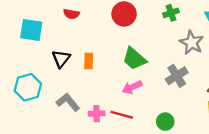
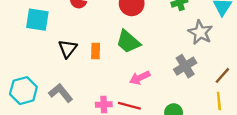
green trapezoid: (134, 59) -> (128, 42), moved
cyan hexagon: (28, 87) -> (23, 91), moved
gray L-shape: (68, 102) -> (61, 93), moved

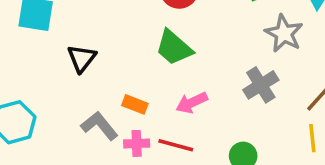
orange rectangle: (96, 51) -> (135, 104), moved, turned -70
gray L-shape: (61, 93) -> (99, 126), moved

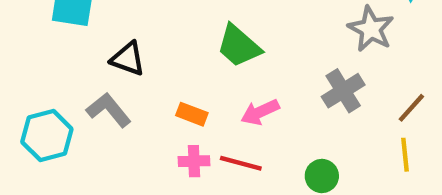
black triangle: (82, 58) -> (128, 59), turned -48
gray L-shape: (99, 126) -> (109, 110), moved

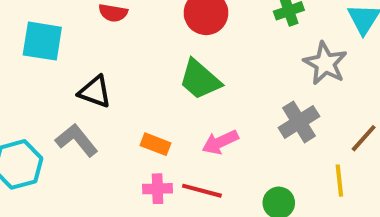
yellow line: (405, 155) -> (339, 181), moved

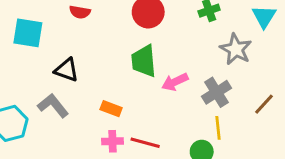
green trapezoid: (200, 80) -> (144, 61), turned 44
pink arrow: (220, 142) -> (175, 82), moved
yellow line: (339, 181) -> (218, 128), moved

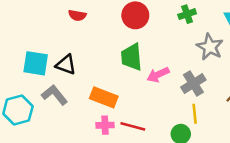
cyan square: (28, 33) -> (36, 63), moved
orange rectangle: (111, 109) -> (104, 97), size x1.5

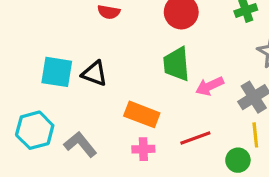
gray L-shape: (55, 95) -> (80, 144), moved
red line: (133, 126) -> (195, 138), moved, turned -35

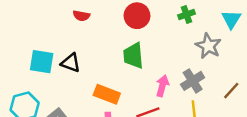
pink arrow: (210, 86) -> (162, 86), moved, turned 130

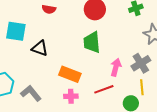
cyan square: (42, 62) -> (16, 31), moved

